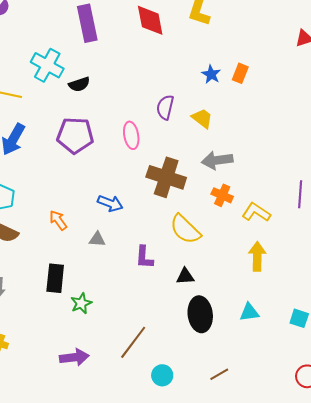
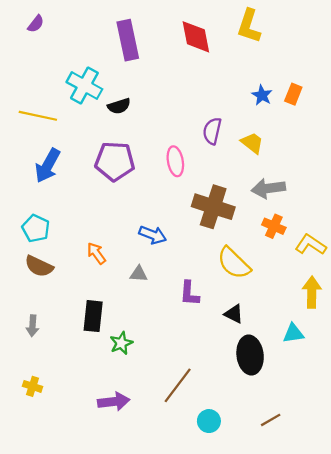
black triangle: (185, 276) -> (234, 314), turned 30
cyan triangle: (249, 312) -> (293, 333), moved

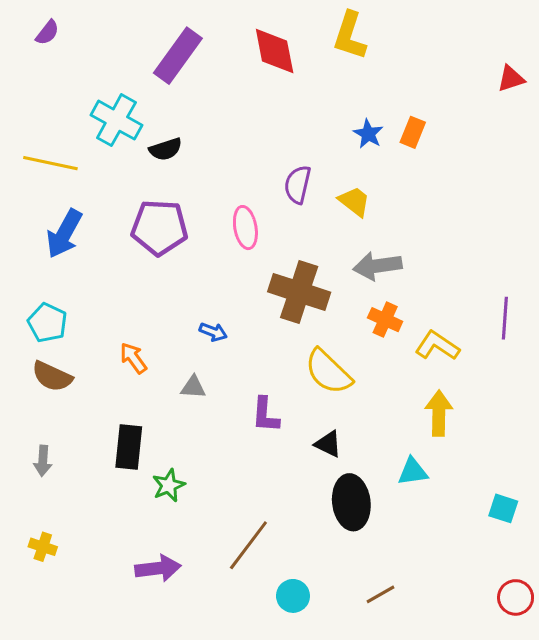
purple rectangle: (128, 40) -> (178, 56), turned 48
blue arrow: (153, 235) -> (213, 332), size x0.7

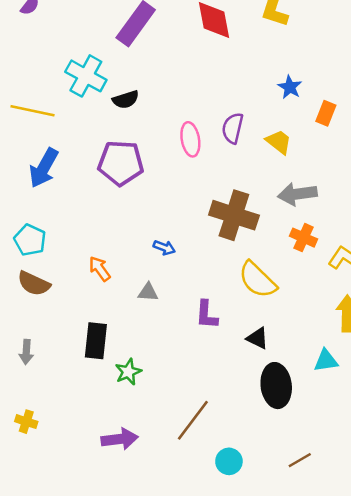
orange rectangle: (413, 132) -> (326, 113), moved
pink ellipse: (245, 228) -> (190, 139), moved

